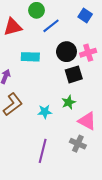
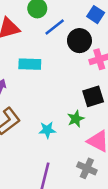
black circle: (66, 52) -> (79, 41), moved
black square: (74, 74) -> (93, 96), moved

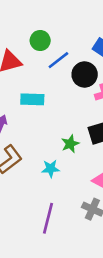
green star: (76, 119) -> (70, 144), moved

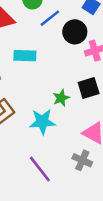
cyan star: (51, 169) -> (42, 122), size x1.5
purple line: (48, 218) -> (40, 169), turned -52

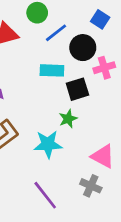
cyan rectangle: (25, 56) -> (52, 70), moved
black square: (89, 88) -> (77, 89), moved

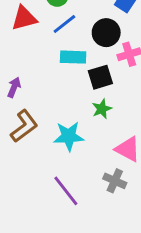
blue line: (56, 33) -> (64, 24), moved
green star: (68, 119) -> (102, 109), moved

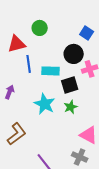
blue line: (64, 24) -> (29, 64), moved, turned -60
brown L-shape: (24, 126) -> (17, 134), moved
cyan star: (69, 136) -> (45, 104), moved, turned 30

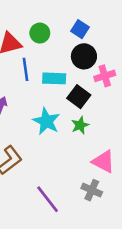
green circle: (40, 28) -> (40, 33), moved
blue square: (87, 33) -> (80, 29), moved
black square: (70, 85) -> (79, 97), turned -36

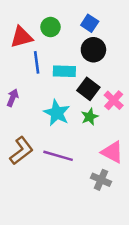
pink cross: (105, 76) -> (114, 100), moved, turned -30
purple line: (48, 199) -> (58, 156), moved, turned -36

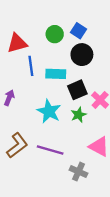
green circle: (50, 27) -> (55, 34), moved
black square: (88, 89) -> (77, 90), turned 30
gray cross: (101, 180) -> (78, 172), moved

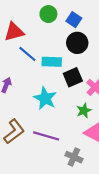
green circle: (55, 34) -> (48, 14), moved
blue line: (31, 66) -> (27, 54), turned -42
green star: (78, 115) -> (84, 110), moved

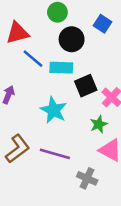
blue square: (74, 20) -> (103, 24), moved
black circle: (77, 43) -> (72, 39), moved

